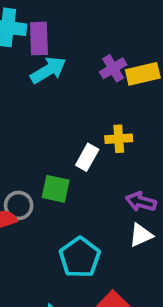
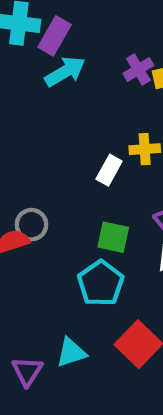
purple rectangle: (39, 39) -> (55, 36), turned 32
green square: (56, 189) -> (113, 237), moved

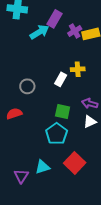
purple rectangle: (55, 36) -> (55, 19), moved
gray circle: (31, 225) -> (27, 86), moved

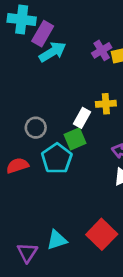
purple rectangle: (55, 19) -> (43, 34), moved
green square: (63, 112) -> (75, 139), moved, turned -35
cyan pentagon: (57, 134) -> (57, 159), moved

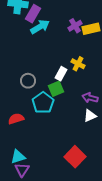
yellow cross: (106, 104) -> (78, 64), turned 32
red semicircle: (17, 166) -> (16, 119), moved
cyan triangle: (57, 240) -> (18, 157), moved

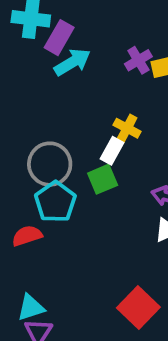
yellow cross: (78, 64) -> (127, 128), moved
gray circle: (28, 81) -> (50, 164), size x1.5
cyan pentagon: (43, 103) -> (55, 202), moved

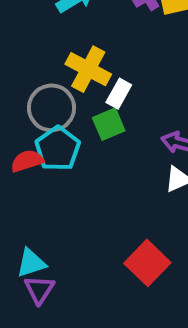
yellow cross: (127, 128) -> (88, 69), moved, size x1.5
red semicircle: (27, 236) -> (27, 161), moved

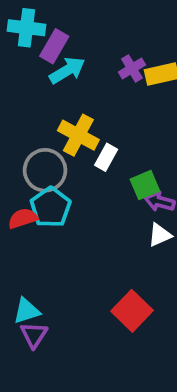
green square: (109, 124) -> (145, 185), moved

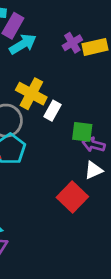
green square: (145, 185) -> (82, 132), turned 30
red square: (132, 311) -> (72, 197), moved

